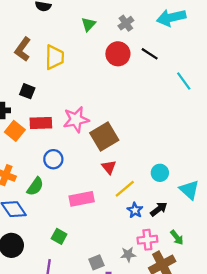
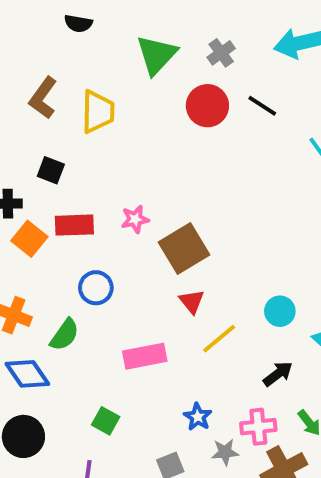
green triangle: (88, 24) -> (157, 55), size x1.6
pink star: (76, 120) -> (135, 219), size x0.6
blue star: (135, 210) -> (198, 417), moved

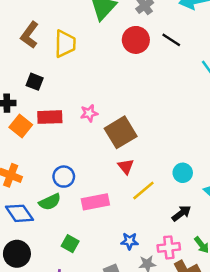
blue circle: (96, 288) -> (64, 177), moved
green semicircle: (65, 335) -> (50, 202), moved, turned 30
blue star: (198, 417) -> (130, 241), turned -30

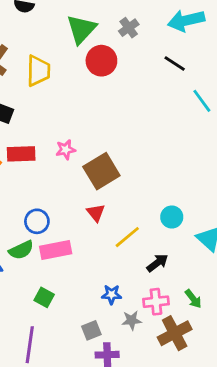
red circle: (136, 40) -> (101, 61), moved
black line: (171, 40) -> (175, 64), moved
red triangle: (126, 166) -> (96, 213), moved
pink rectangle: (95, 202) -> (56, 250), moved
black arrow: (181, 213) -> (157, 263), moved

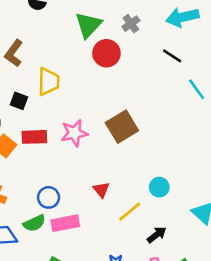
yellow trapezoid: (38, 71) -> (49, 82), moved
pink star: (66, 150) -> (74, 133), size x1.5
brown square: (101, 171) -> (122, 127), moved
cyan circle: (172, 217) -> (159, 187), moved

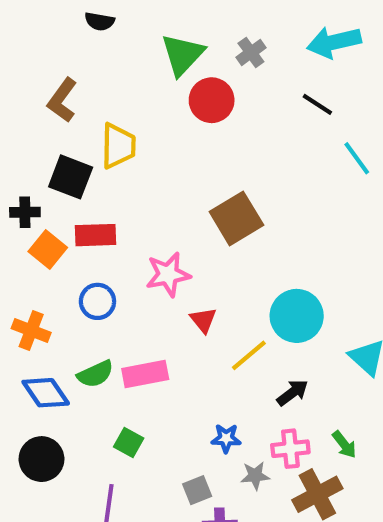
black square: (19, 101) -> (71, 177), size x1.5
pink star: (74, 133) -> (168, 274), moved
cyan circle: (159, 187) -> (297, 316), size x1.6
blue circle: (49, 197) -> (97, 301), moved

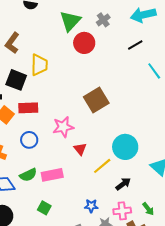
black line: (317, 104) -> (135, 45), turned -63

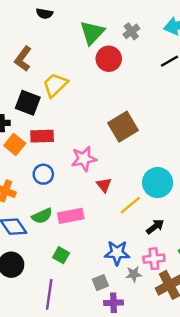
yellow trapezoid: (39, 65) -> (55, 85), turned -135
blue star: (91, 206) -> (117, 253), size x1.5

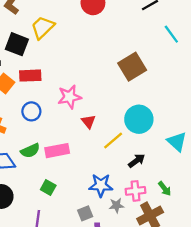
brown square: (123, 127) -> (132, 67), moved

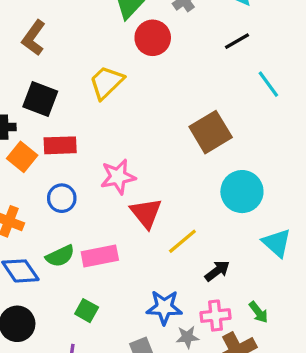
yellow trapezoid: (43, 27) -> (106, 82), moved
cyan circle: (139, 119) -> (242, 192), moved
red triangle: (88, 121) -> (146, 213), size x1.5

